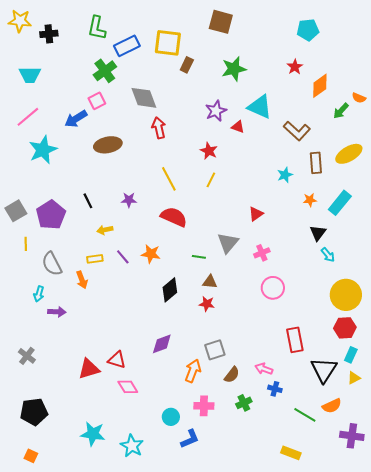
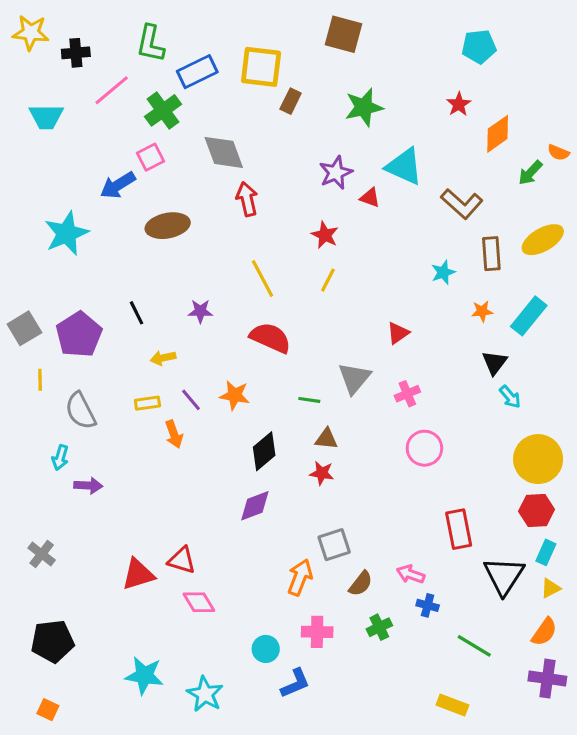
pink line: (28, 117) -> (112, 90), moved
orange arrow: (82, 280) -> (174, 434), moved
purple diamond: (162, 344) -> (255, 506), moved
orange semicircle: (332, 406) -> (544, 632), moved, turned -30

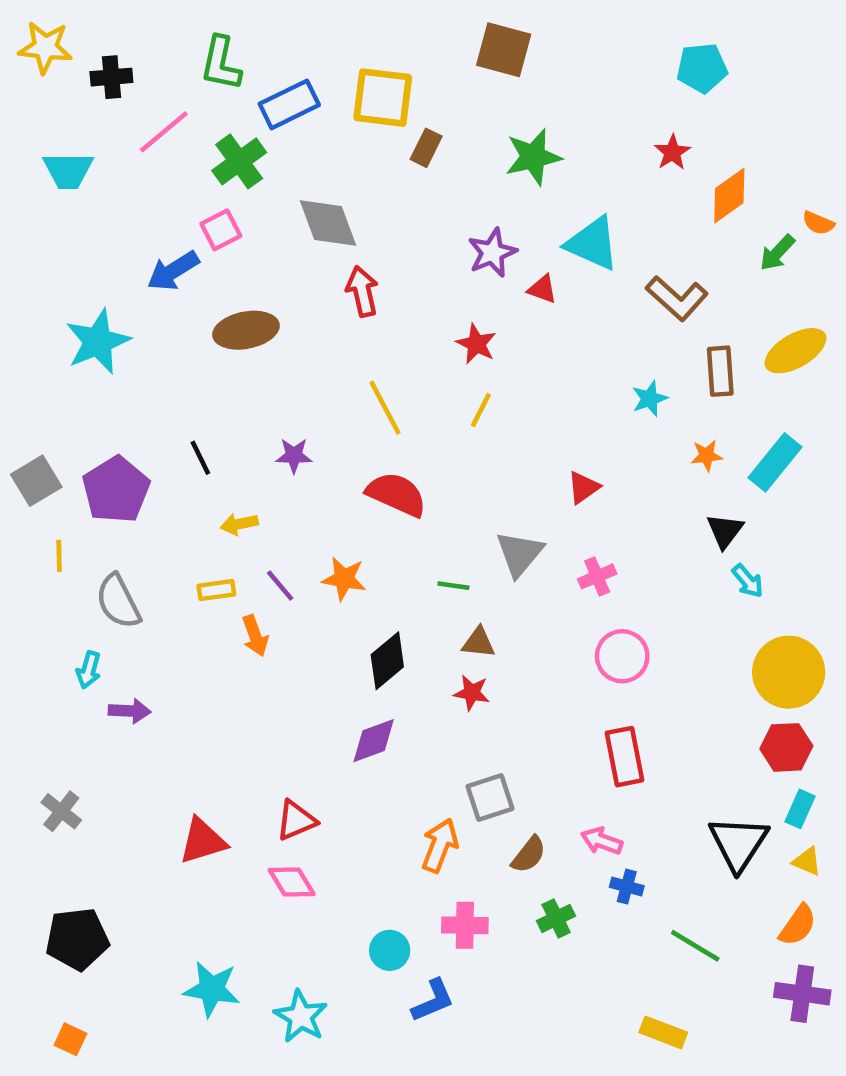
red rectangle: (459, 529) -> (624, 757), moved
red triangle: (182, 560) -> (296, 820), moved, turned -40
yellow triangle: (551, 588) -> (807, 861), turned 50

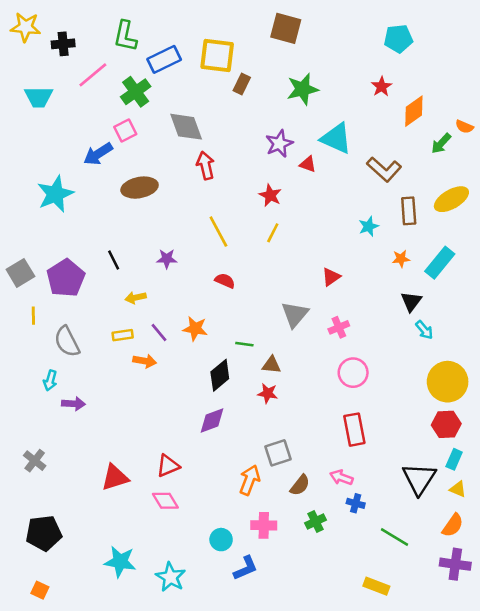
red semicircle: (396, 494) -> (225, 281), size x0.6
green line: (453, 586) -> (244, 344), moved
orange arrow: (255, 636) -> (145, 361), turned -60

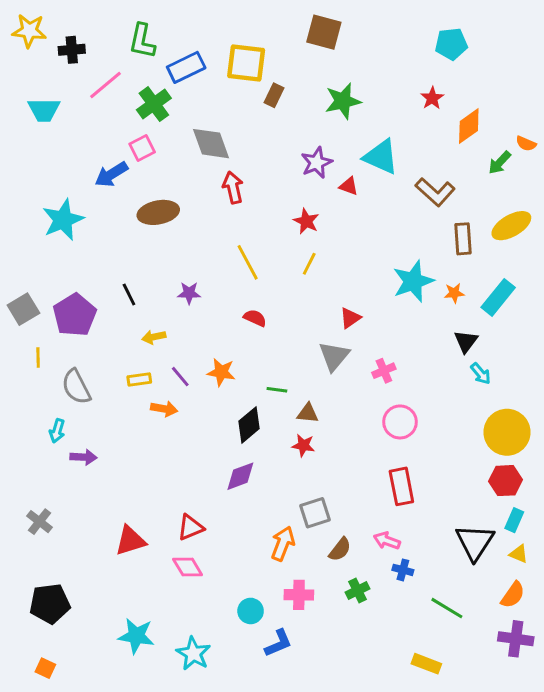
cyan star: (369, 226) -> (413, 281), moved, size x1.8
red triangle: (331, 277) -> (350, 318), moved

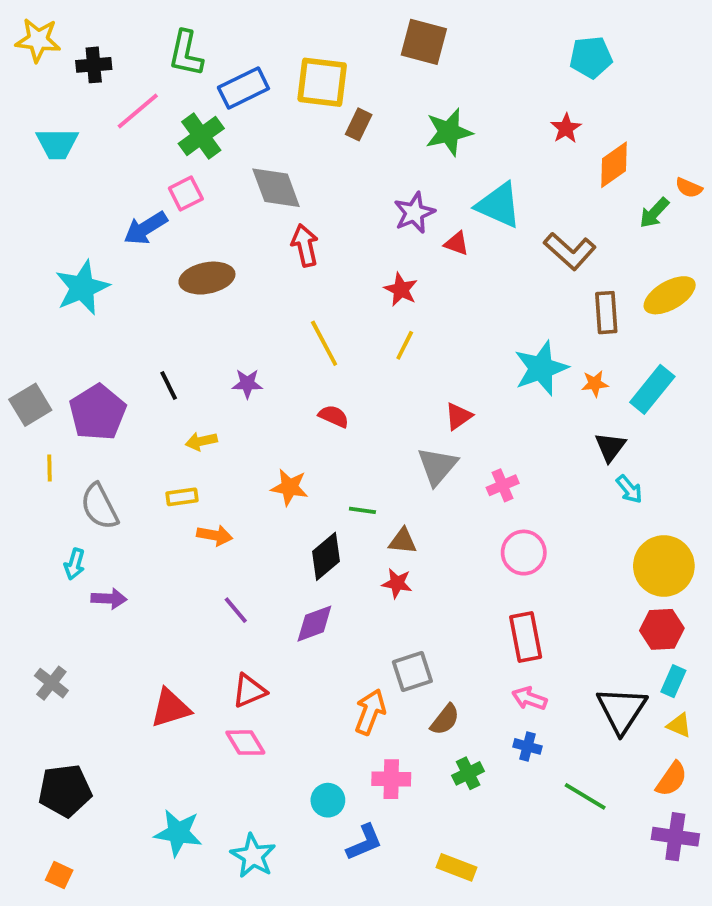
purple line: (180, 377) -> (236, 610), moved
pink arrow: (387, 541) -> (529, 698), moved
yellow rectangle: (426, 664) -> (457, 867), moved

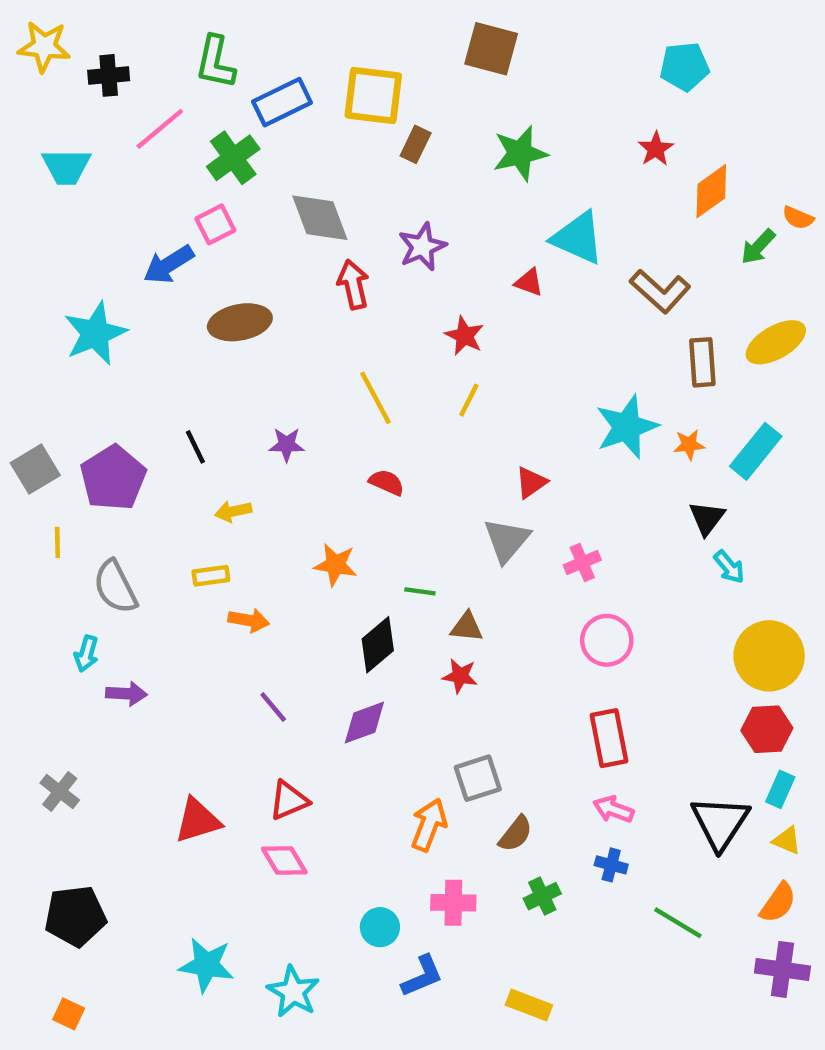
purple star: (414, 213) -> (422, 247), moved

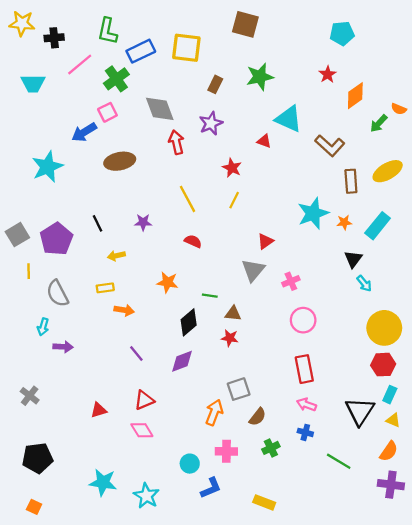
brown rectangle: (416, 144) -> (215, 84), moved
red triangle: (198, 820) -> (99, 410), size x0.7

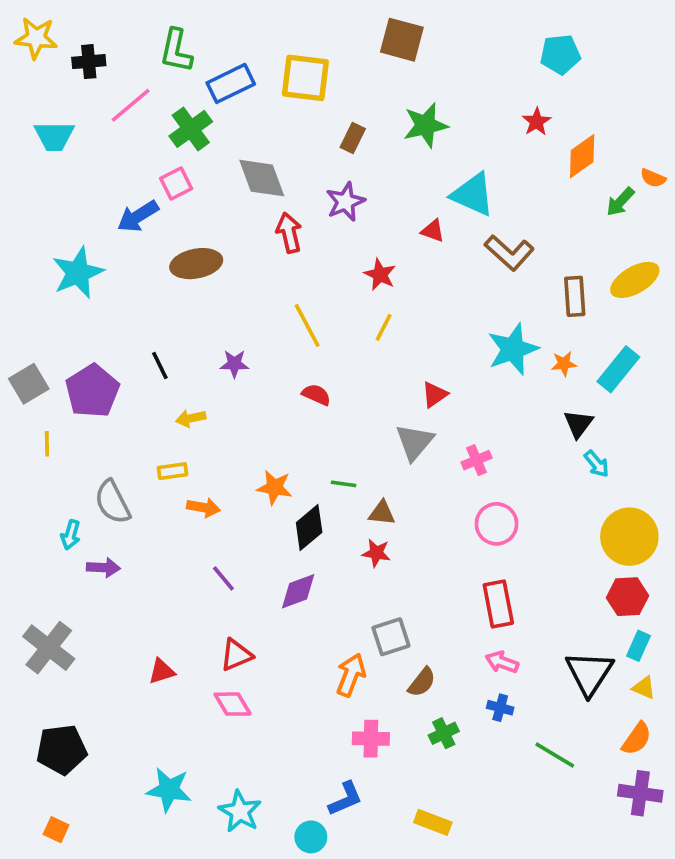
brown L-shape: (330, 146) -> (509, 253), moved
orange star: (167, 282) -> (274, 487), moved
gray semicircle: (57, 293) -> (112, 502), moved
gray cross: (30, 396) -> (49, 648), size x1.6
cyan circle: (190, 464) -> (311, 837), moved

